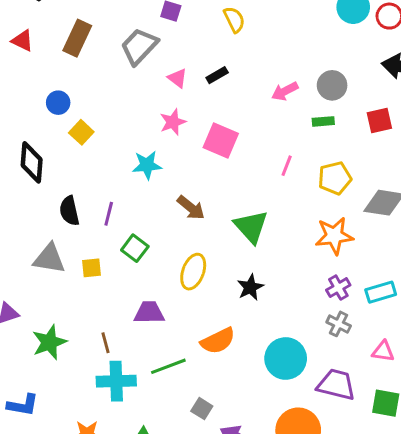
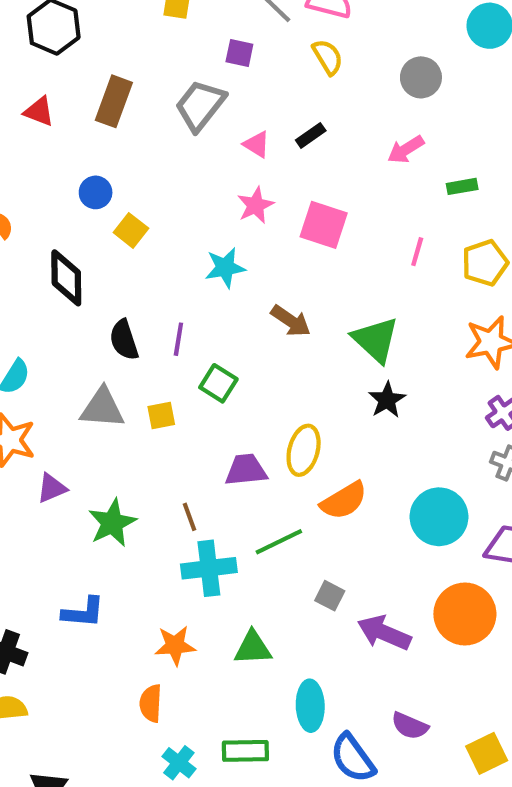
gray circle: (332, 85) -> (421, 77), moved
yellow ellipse: (193, 272) -> (304, 450), moved
black star: (250, 287) -> (387, 400), moved

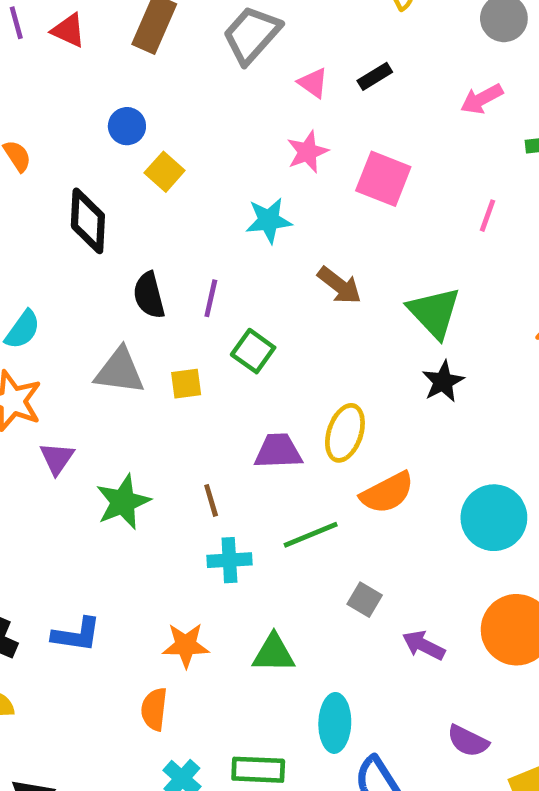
purple triangle: (52, 488) -> (57, 458), turned -36
cyan cross: (209, 568) -> (229, 560), size x0.7
blue L-shape: (83, 612) -> (76, 635), moved
purple arrow: (384, 633) -> (424, 645), size x0.7
purple semicircle: (410, 726) -> (468, 741), moved

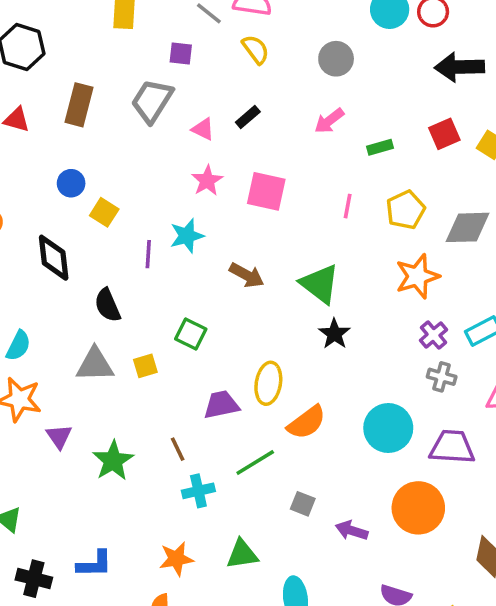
purple line: (211, 298) -> (148, 254), moved

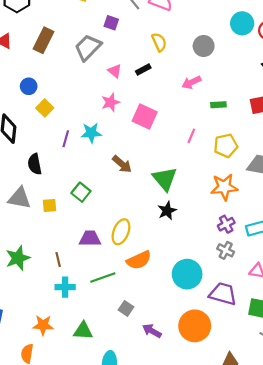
yellow semicircle: (256, 49) -> (159, 42), moved

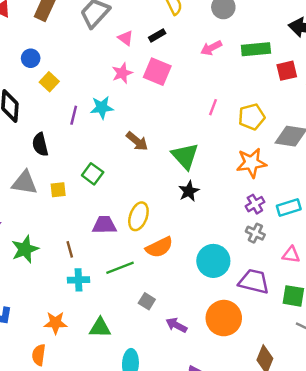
green rectangle: (218, 105) -> (256, 49), moved, size x1.6
pink square: (145, 116) -> (157, 72), moved

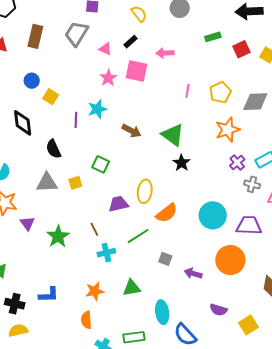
pink arrow: (211, 48) -> (165, 53), moved, turned 36
green rectangle: (256, 49) -> (213, 37), size x0.7
gray cross: (255, 233) -> (252, 184), moved

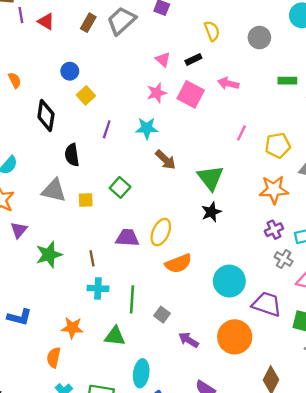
gray trapezoid: (76, 34) -> (121, 21), moved
brown rectangle: (35, 36) -> (88, 23), size x0.7
cyan star: (97, 109) -> (147, 128), moved
green line: (138, 236) -> (132, 299), moved, turned -70

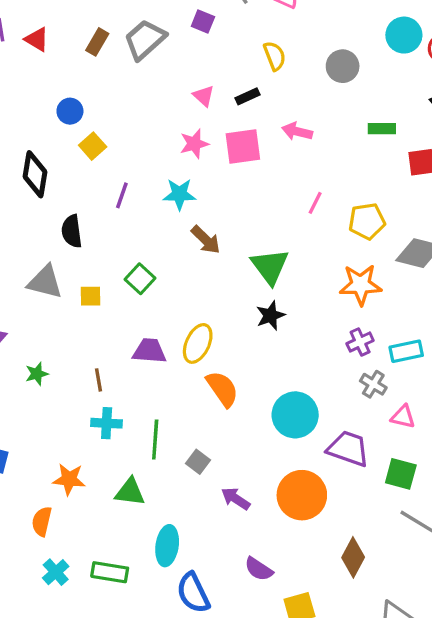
pink square: (191, 94) -> (243, 146), turned -36
green star: (49, 255) -> (37, 374), size x0.6
orange semicircle: (178, 263) -> (222, 389), turned -104

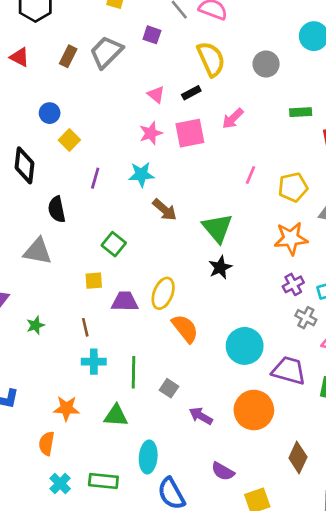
yellow semicircle: (275, 56) -> (211, 59), size x1.5
pink arrow: (297, 131) -> (233, 118), turned -55
yellow square: (91, 296) -> (94, 281), moved

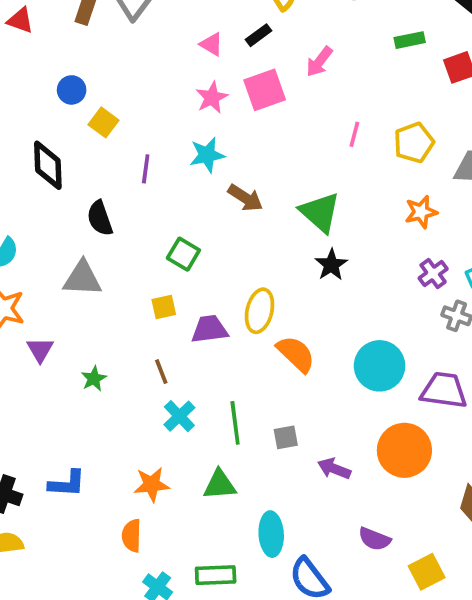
orange star: (291, 238) -> (421, 212), size x0.7
cyan cross: (94, 362) -> (179, 416), turned -35
gray square: (169, 388) -> (286, 437), turned -36

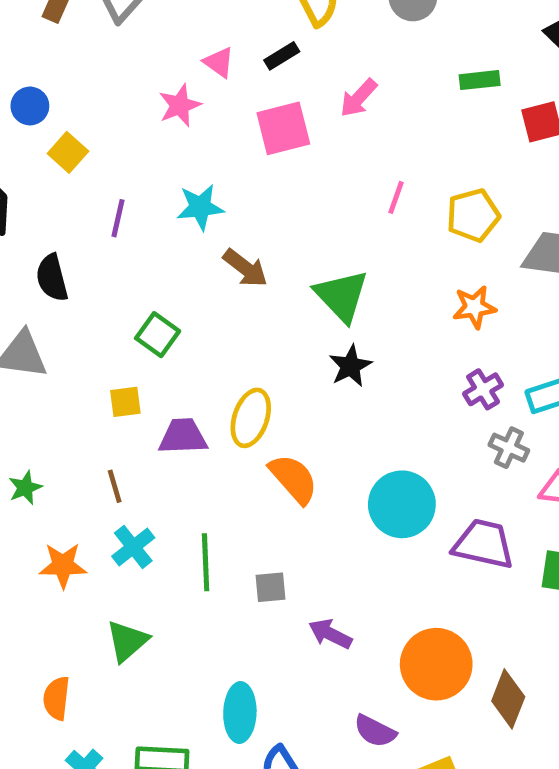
pink star: (212, 98) -> (180, 105), moved
orange circle: (404, 450) -> (436, 664), moved
orange star: (152, 484) -> (63, 565), moved
green triangle: (220, 485) -> (127, 641), moved, turned -42

